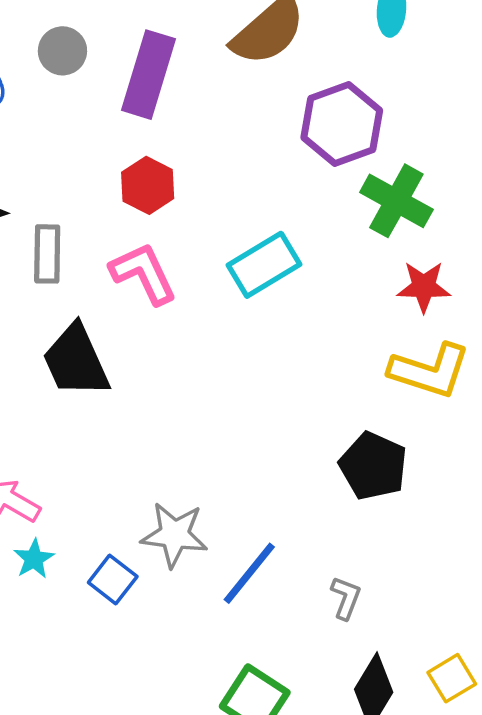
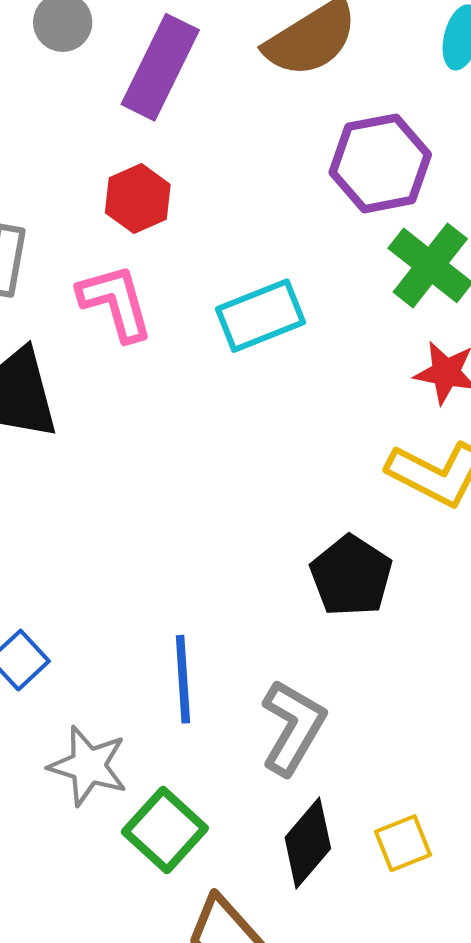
gray star: (174, 535) -> (88, 766), moved
blue line: (249, 573) -> (183, 679), turned -52
gray L-shape: (346, 598) -> (293, 727), size x1.8

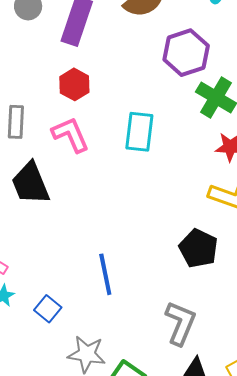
cyan rectangle: (260, 316) -> (139, 132), turned -54
blue line: (183, 679) -> (105, 274), moved

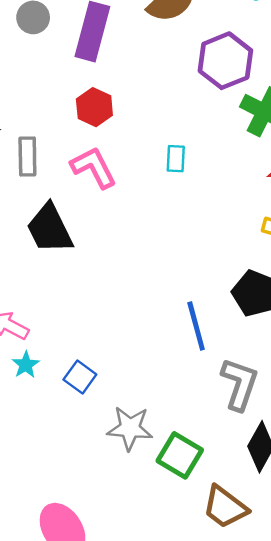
cyan rectangle: (139, 132) -> (176, 159), size x0.6
blue line: (105, 274) -> (196, 326), moved

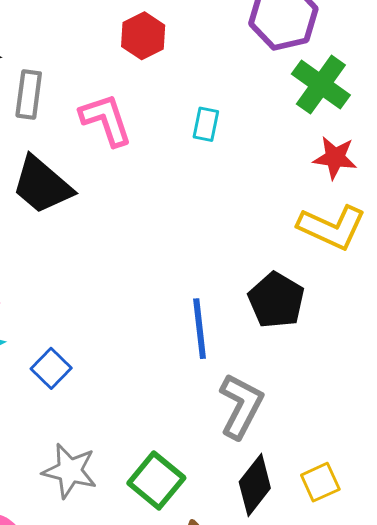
red hexagon: (94, 107) -> (143, 36), moved
black trapezoid: (50, 229) -> (42, 185), turned -32
gray star: (130, 428) -> (70, 471), moved

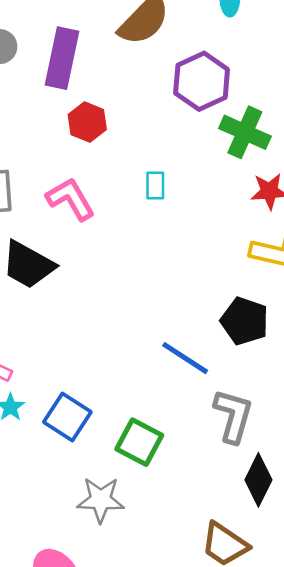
blue line: (200, 329) -> (185, 358), turned -39
blue square: (51, 368) -> (67, 417), size x1.4
green square: (156, 481) -> (139, 442), moved

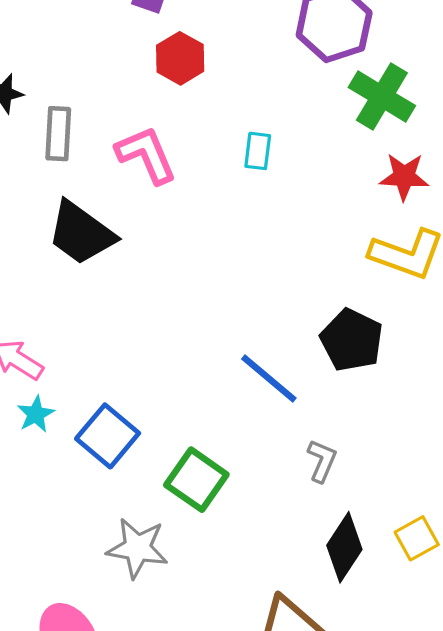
gray L-shape: (233, 416) -> (322, 461), size x0.6

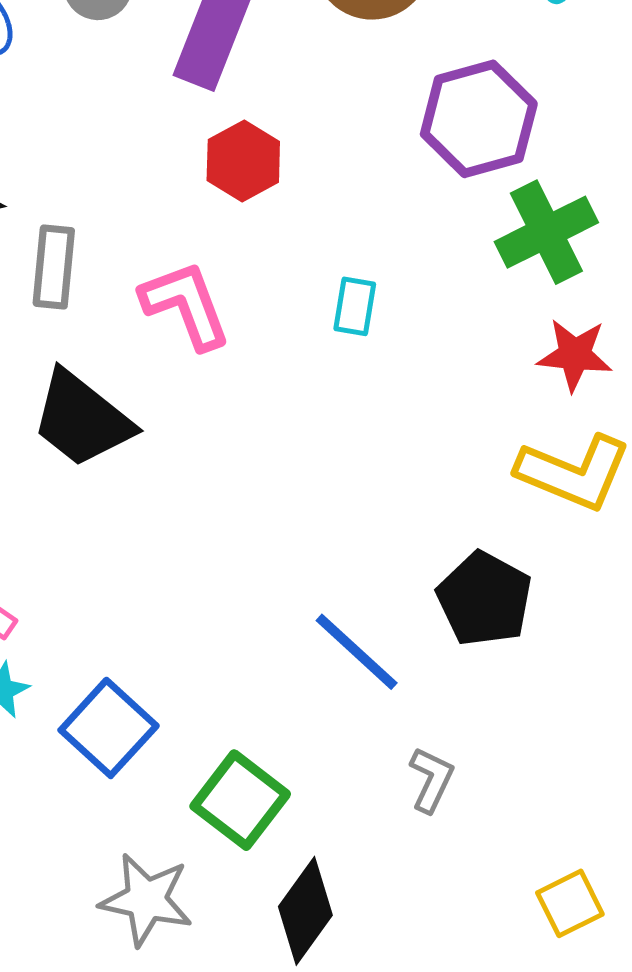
green cross: (382, 97) -> (546, 232), turned 30
black diamond: (344, 547) -> (305, 911), moved

